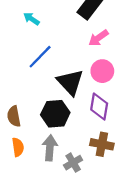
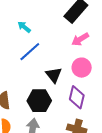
cyan arrow: (31, 19) -> (24, 27), moved
black triangle: (70, 82) -> (54, 75), size x0.7

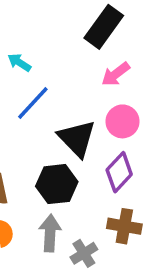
black triangle: (54, 75) -> (77, 138), size x1.4
purple diamond: (77, 97) -> (119, 172), turned 35

